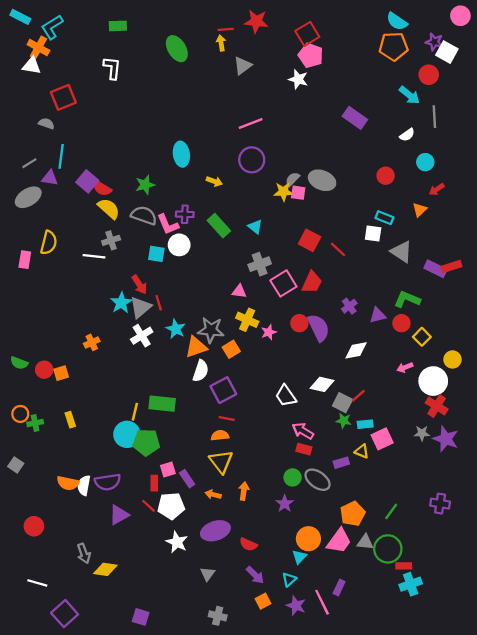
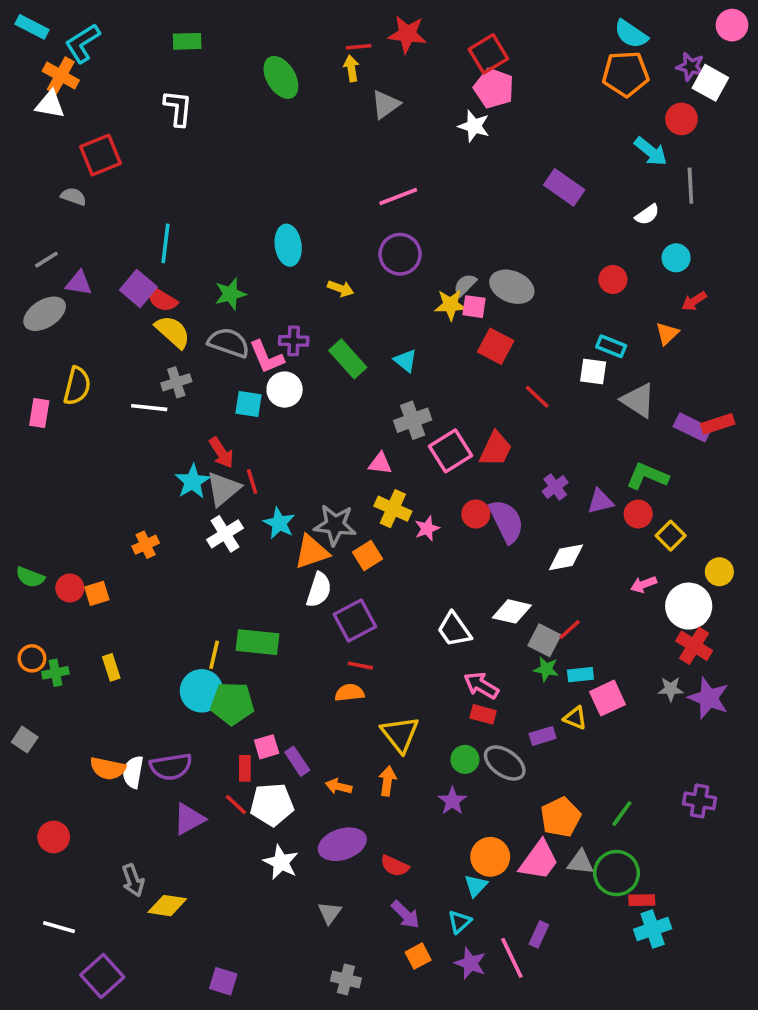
cyan line: (61, 156) -> (165, 243), moved
red square: (310, 240) -> (496, 346), moved
yellow triangle: (221, 462) -> (400, 734), moved

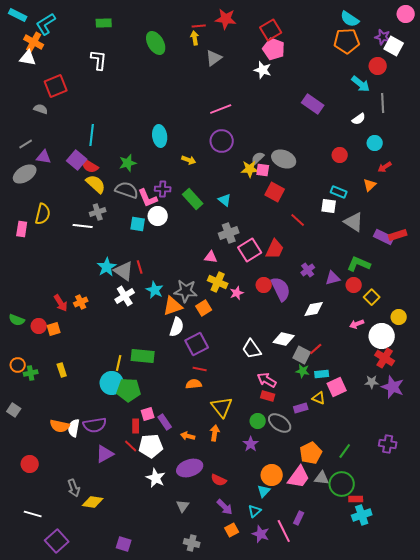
red arrow: (221, 453) -> (61, 303), moved
gray triangle: (223, 489) -> (124, 271), turned -45

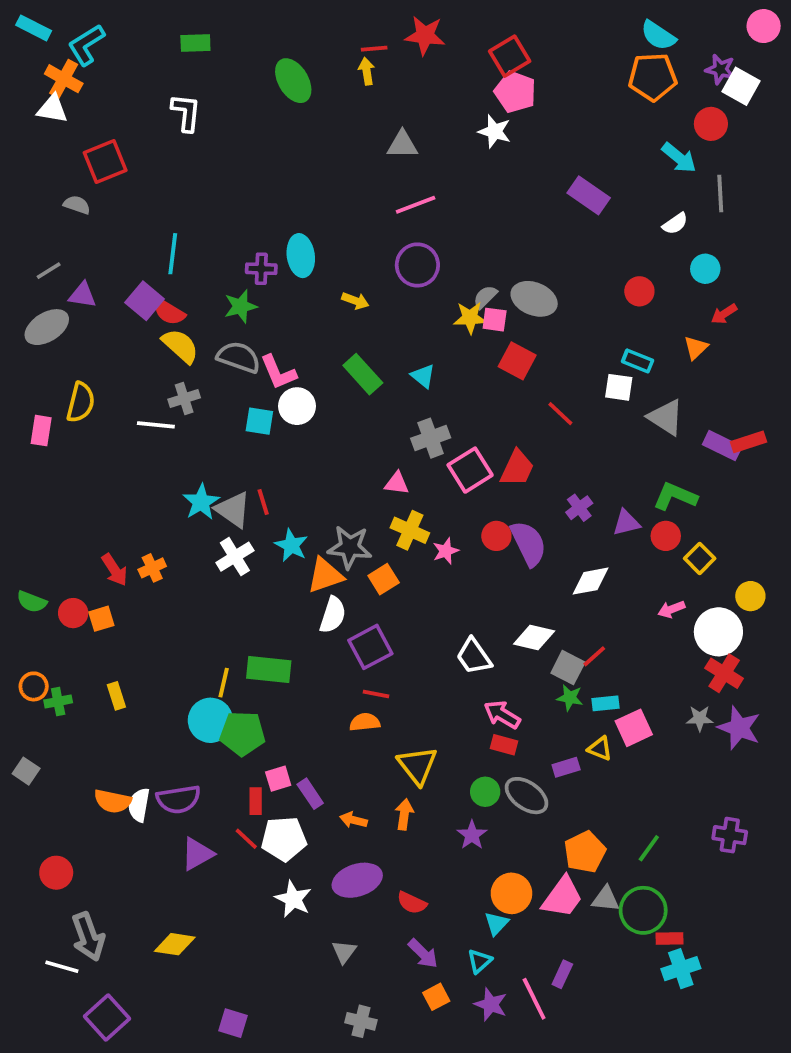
gray triangle: (214, 58) -> (402, 145), moved, turned 36
purple cross: (163, 189) -> (261, 269), moved
gray arrow: (74, 488) -> (88, 937), moved, size x1.4

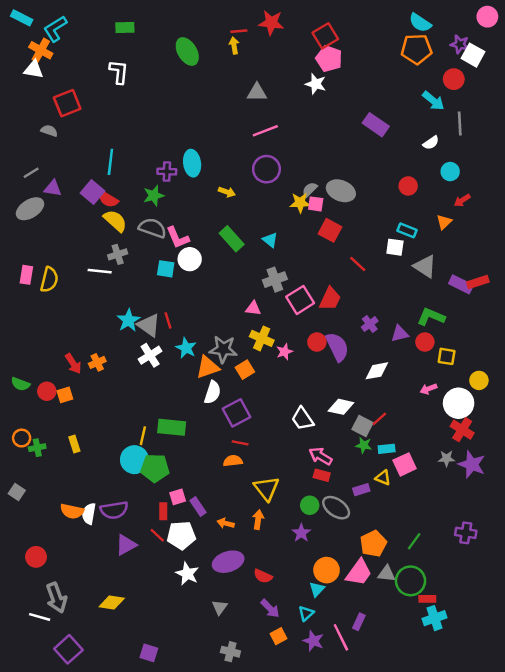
yellow semicircle: (81, 402) -> (49, 280), moved
yellow square: (700, 558) -> (447, 356), turned -36

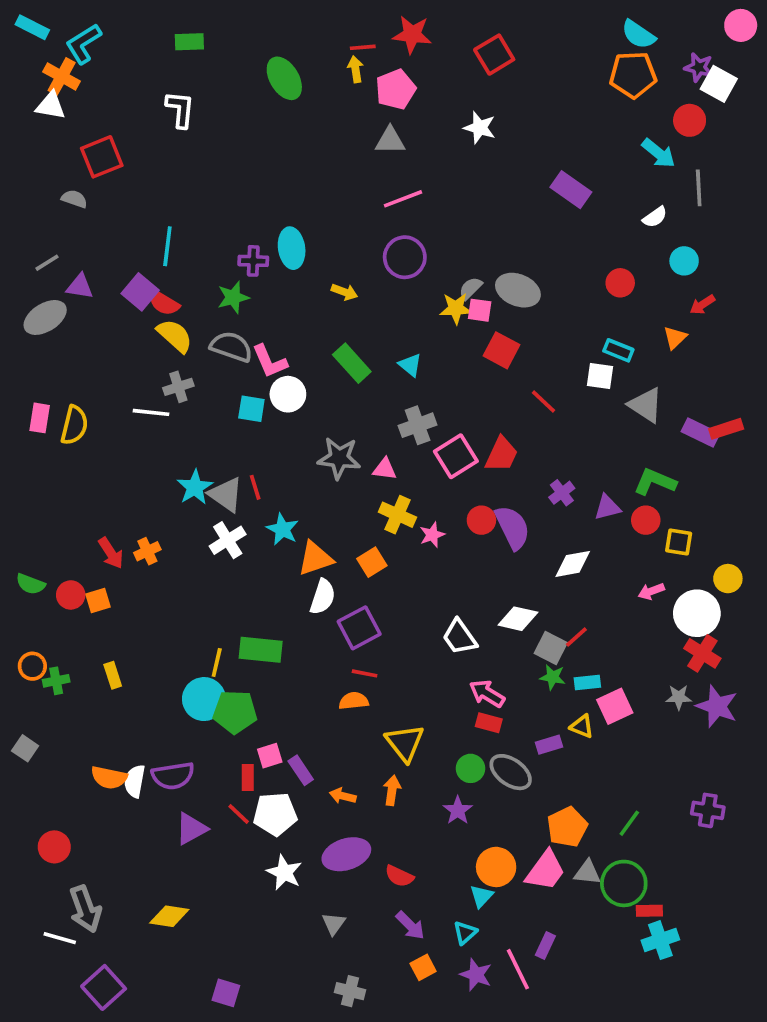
pink pentagon: (329, 59) -> (396, 89), moved, turned 30
gray star: (223, 349) -> (339, 458), moved

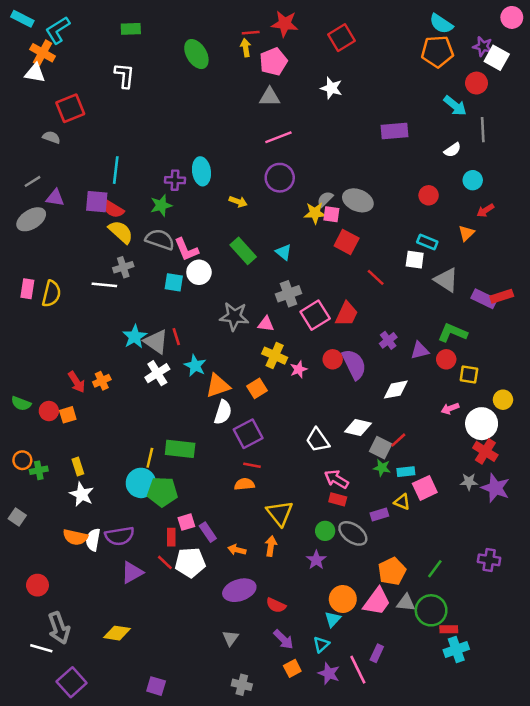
purple rectangle: (571, 190) -> (394, 131), turned -40
purple square: (140, 292) -> (97, 202), turned -35
white star: (284, 872) -> (82, 494), moved

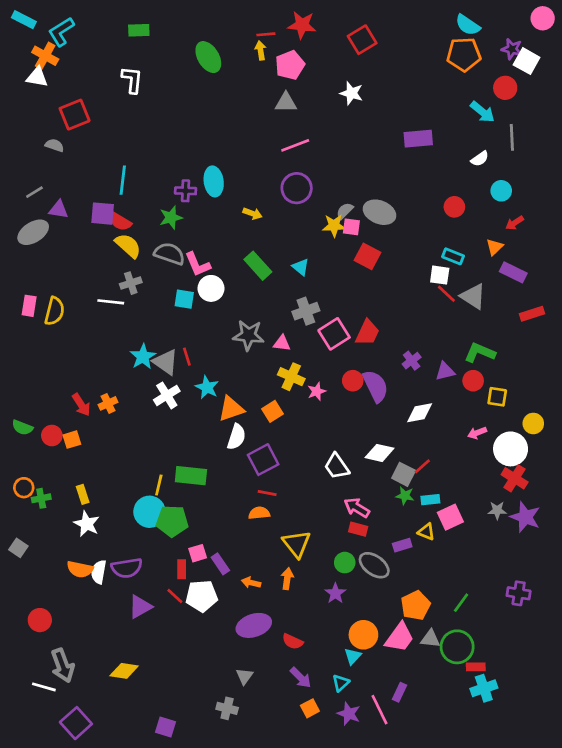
red line: (376, 277) -> (446, 294), moved
purple rectangle: (484, 299) -> (513, 272), moved
gray cross: (242, 685) -> (227, 708), moved

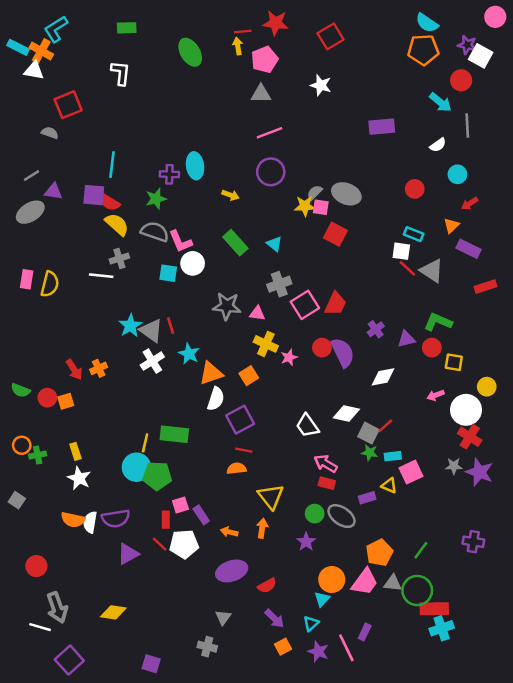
cyan rectangle: (24, 20) -> (18, 47), moved
red semicircle: (293, 641) -> (267, 586), turned -54
red rectangle: (476, 667) -> (434, 609), size x1.6

